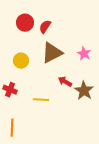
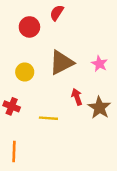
red semicircle: (45, 27) -> (57, 13), moved
red arrow: (65, 82) -> (77, 97), turned 40

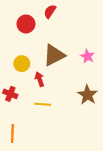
red arrow: (77, 97) -> (39, 79), moved

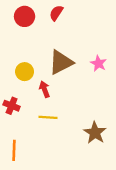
red circle: (26, 24) -> (25, 16), moved
brown star: (87, 95) -> (95, 133), moved

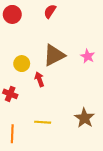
red circle: (25, 16) -> (12, 14), moved
yellow line: (48, 117) -> (43, 122), moved

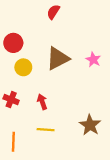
red circle: (12, 14) -> (13, 43), moved
red arrow: (39, 79) -> (42, 102), moved

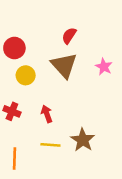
red semicircle: (53, 12) -> (69, 36), moved
brown triangle: (58, 58) -> (64, 65), turned -45
brown star: (90, 125) -> (83, 140), moved

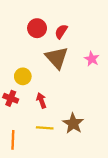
red circle: (14, 48) -> (37, 28), moved
yellow circle: (26, 75) -> (23, 76), moved

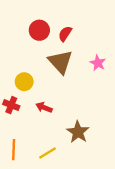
red arrow: (41, 100) -> (44, 107), turned -48
yellow line: (45, 128) -> (48, 153), moved, turned -35

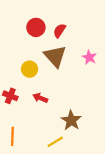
yellow circle: (24, 82) -> (30, 69), moved
yellow line: (48, 153) -> (55, 142), moved

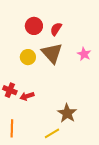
yellow circle: (30, 69) -> (28, 57), moved
red arrow: (40, 98) -> (27, 96), moved, turned -40

